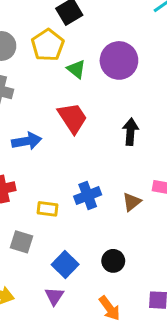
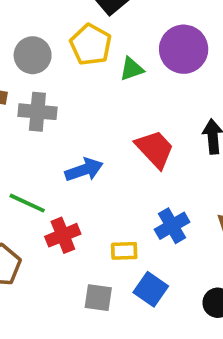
green triangle: (76, 69) -> (132, 69), turned -48
red trapezoid: (72, 118) -> (155, 149), moved
blue square: (65, 265) -> (151, 289), moved

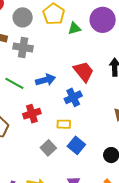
green line: (27, 203) -> (14, 83), moved
blue cross: (172, 226) -> (73, 97), moved
gray square: (98, 298) -> (48, 148), turned 35

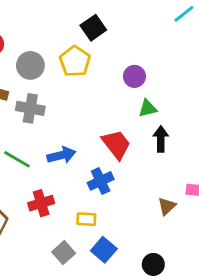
purple circle: (103, 20) -> (134, 76), moved, size x0.6
green triangle: (74, 28) -> (148, 108), moved

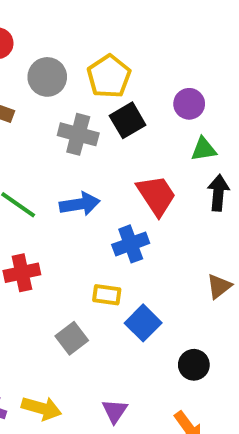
black square: (93, 28) -> (128, 120), moved
gray cross: (30, 108) -> (78, 134), moved
red cross: (41, 203) -> (22, 273), moved
blue square: (104, 250) -> (143, 323), moved

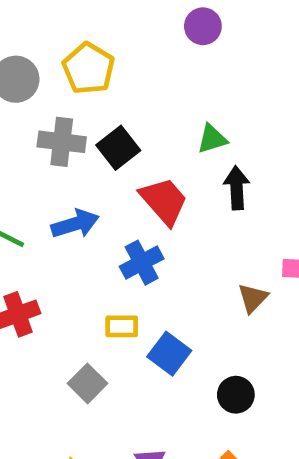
purple circle: (189, 104) -> (203, 26), moved
black square: (128, 120) -> (118, 148), moved

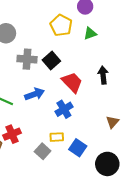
yellow pentagon: (89, 68) -> (61, 25), moved
green triangle: (212, 139) -> (90, 33), moved
gray square: (88, 383) -> (43, 151), moved
black circle: (236, 395) -> (107, 164), size x1.5

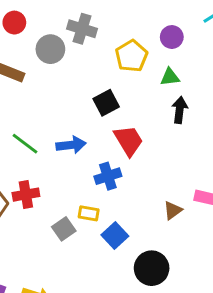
gray cross: (27, 59) -> (82, 29), moved
black arrow: (103, 75) -> (180, 110), moved

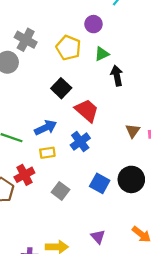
gray cross: (82, 29) -> (26, 40), turned 30
brown triangle: (173, 210) -> (133, 131), moved
yellow rectangle: (89, 213) -> (47, 153), moved
black circle: (152, 268) -> (131, 179), moved

